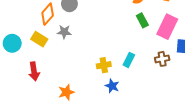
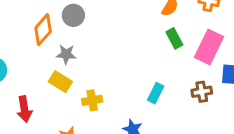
yellow rectangle: (39, 39) -> (60, 82), moved
yellow cross: (104, 65) -> (92, 100), moved

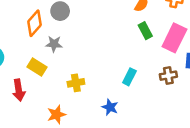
yellow rectangle: (60, 82) -> (37, 67), moved

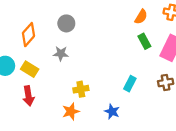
orange diamond: (35, 23) -> (28, 35), moved
yellow rectangle: (37, 67) -> (30, 69), moved
orange star: (56, 115) -> (71, 111), moved

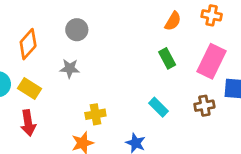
green rectangle: (144, 41) -> (167, 58), moved
cyan rectangle: (130, 84) -> (159, 107), turned -72

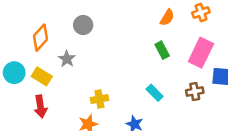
orange cross: (212, 15) -> (201, 12), turned -30
gray star: (70, 68) -> (67, 59), moved, turned 30

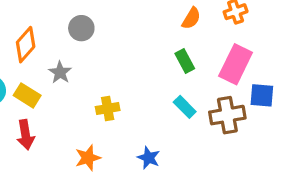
brown cross: (195, 91) -> (227, 115), size x1.5
cyan rectangle: (155, 93) -> (185, 107), moved
yellow cross: (99, 99) -> (108, 109), moved

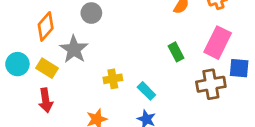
green rectangle: (185, 61) -> (176, 52), moved
gray star: (60, 72) -> (74, 49), size x1.5
cyan rectangle: (185, 107) -> (146, 91), moved

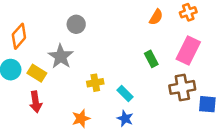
orange diamond: (46, 26) -> (19, 36), moved
blue square: (239, 68) -> (207, 104), moved

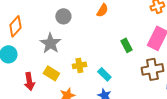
orange semicircle: (156, 17) -> (102, 10), moved
yellow rectangle: (37, 73) -> (51, 73), moved

